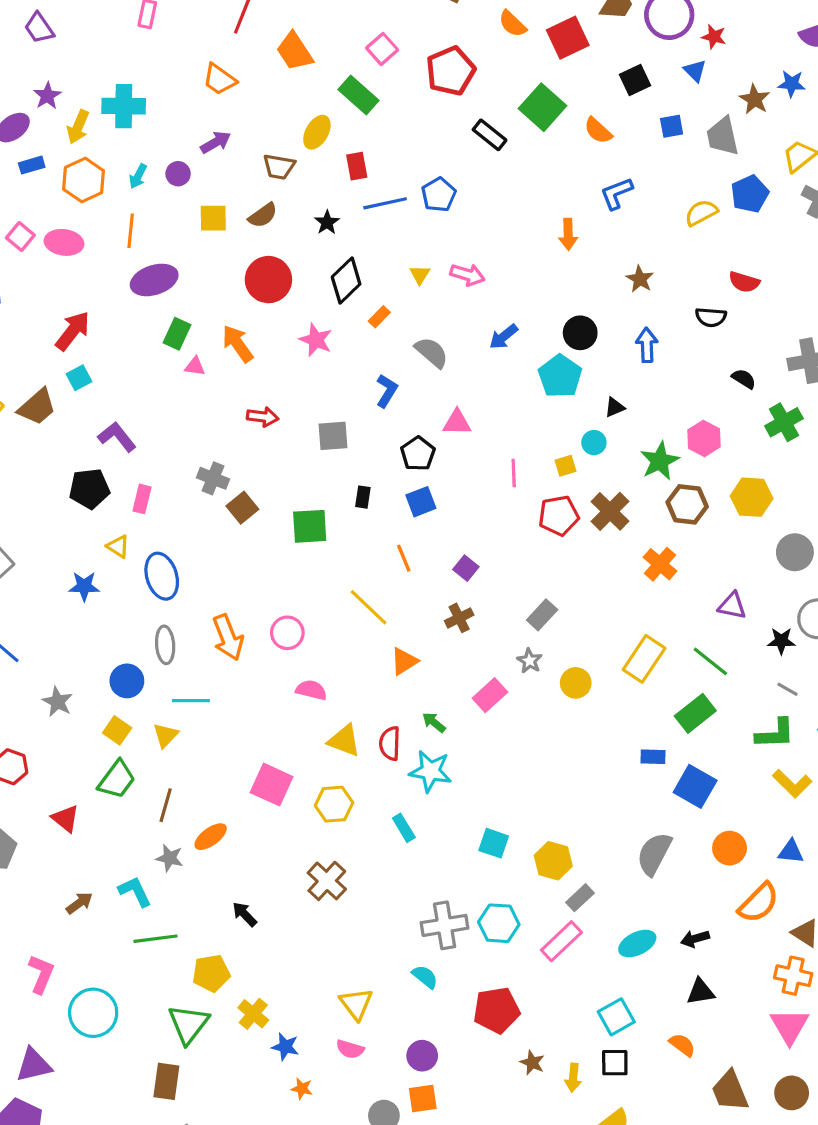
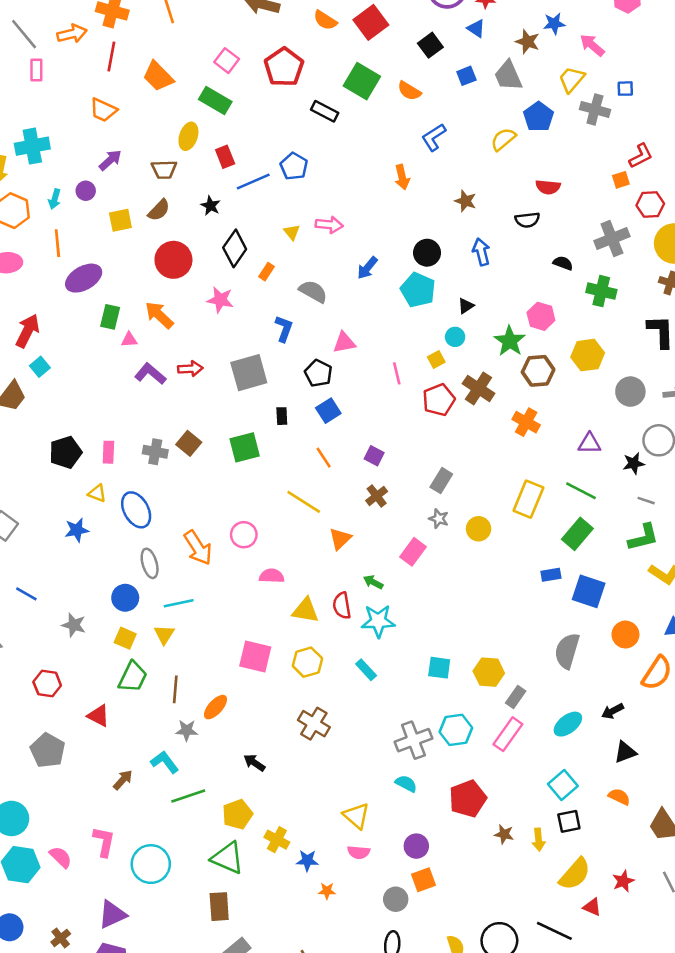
green cross: (784, 422) -> (601, 291), turned -36
gray square: (333, 436) -> (249, 373), size x1.4
purple L-shape: (117, 437) -> (150, 374), moved
gray cross: (213, 478) -> (155, 452), moved
green triangle: (188, 1024) -> (228, 858), turned -33

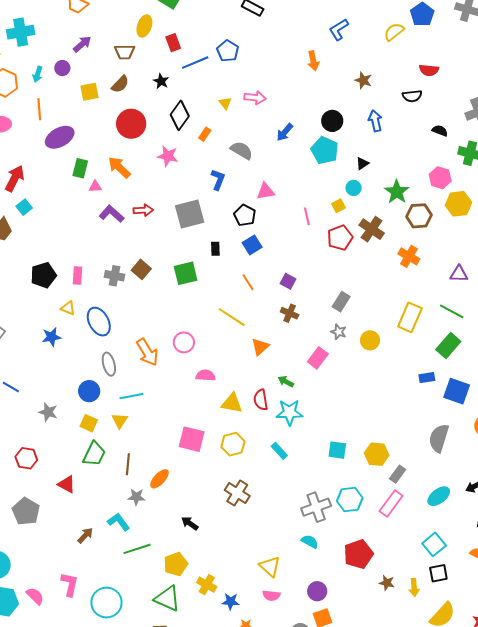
pink hexagon: (541, 316) -> (440, 178), moved
brown cross: (377, 496) -> (290, 313), turned -30

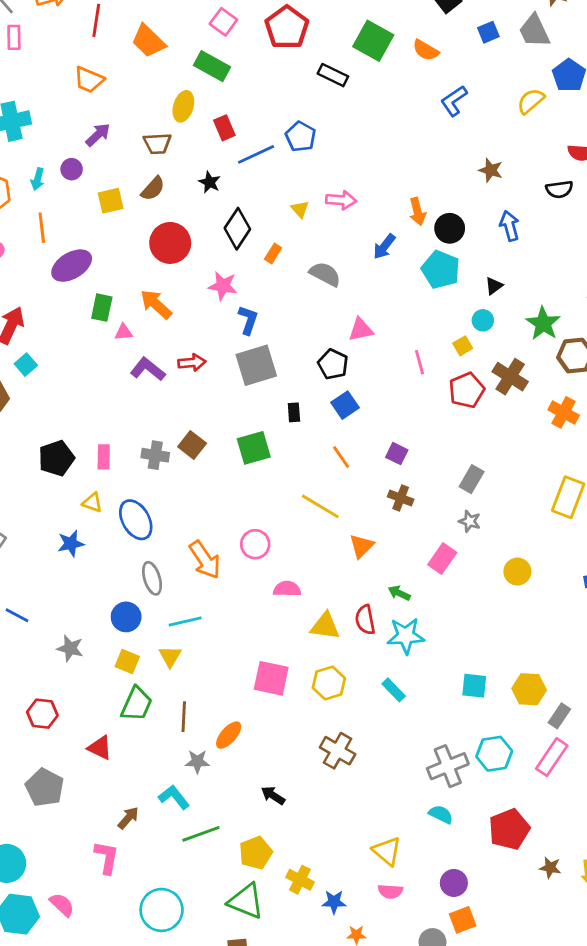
orange arrow: (313, 61) -> (417, 212), moved
blue L-shape: (218, 180) -> (248, 320), moved
yellow circle: (370, 340) -> (517, 572), moved
pink L-shape: (70, 584) -> (107, 857), moved

